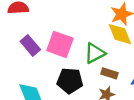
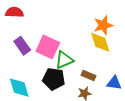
green triangle: (95, 53) -> (64, 60), moved

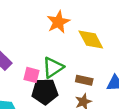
orange star: (103, 25) -> (58, 22), moved
pink square: (48, 47) -> (32, 75), moved, size x0.6

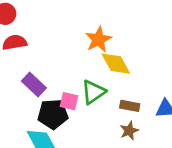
yellow diamond: (91, 39) -> (116, 64), moved
black pentagon: (45, 91) -> (53, 114), moved

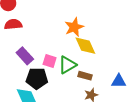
pink square: (69, 101) -> (50, 61), moved
brown rectangle: (130, 106) -> (85, 76), moved

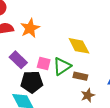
orange star: (74, 27) -> (30, 28), moved

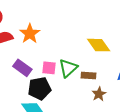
yellow diamond: (79, 46) -> (99, 45), moved

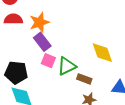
purple rectangle: (22, 68) -> (42, 42), moved
black pentagon: (39, 89) -> (16, 72), moved

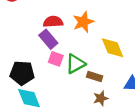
red semicircle: (13, 19) -> (53, 22), moved
orange star: (39, 22) -> (83, 22), moved

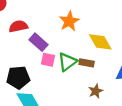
red semicircle: (53, 22) -> (18, 26), moved
brown rectangle: (95, 77) -> (87, 63), moved

